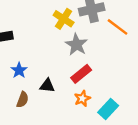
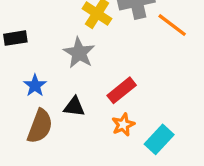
gray star: (76, 45) -> (79, 53), moved
brown semicircle: (23, 100) -> (40, 126), size x1.5

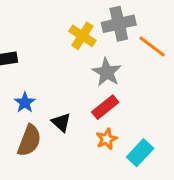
gray star: (79, 53) -> (107, 72), moved
black triangle: (74, 107) -> (61, 122), turned 35

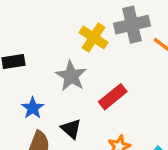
gray star: (107, 72) -> (71, 76), moved
red rectangle: (105, 107) -> (113, 97), moved

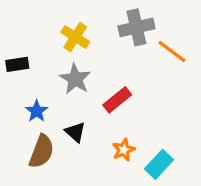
yellow cross: (94, 37) -> (75, 37), moved

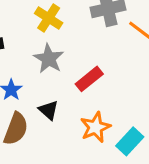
orange star: (124, 150) -> (95, 127), size x1.4

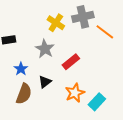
yellow cross: (49, 18) -> (56, 23), moved
black triangle: (49, 110) -> (45, 82), turned 40

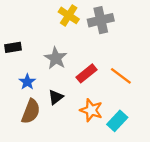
yellow cross: (56, 23) -> (69, 15), moved
orange line: (105, 32) -> (121, 76), moved
orange star: (75, 93) -> (91, 110), turned -30

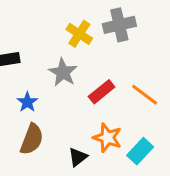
yellow cross: (69, 15) -> (79, 34), moved
black triangle: (56, 97) -> (78, 157), moved

